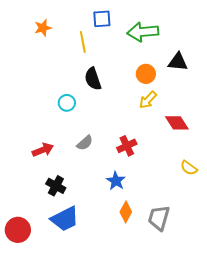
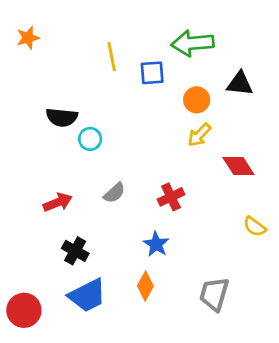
blue square: (102, 19) -> (152, 73), moved
orange star: (43, 28) -> (28, 38), moved
black semicircle: (93, 79) -> (62, 117), moved, turned -65
orange diamond: (126, 212) -> (145, 286), moved

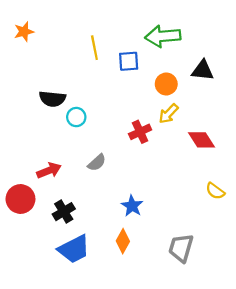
red cross: (171, 197) -> (140, 132), moved
black cross: (75, 251) -> (64, 212), turned 30
red circle: (24, 310) -> (20, 199), moved

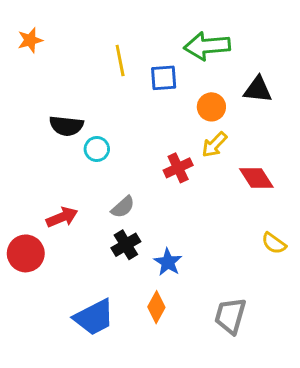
black cross: (64, 212) -> (126, 245), moved

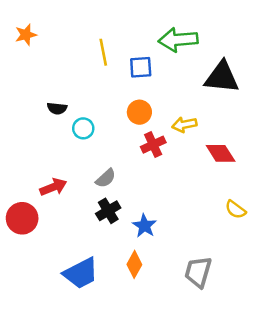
black triangle: (258, 90) -> (222, 77), size x1.4
orange circle: (211, 107) -> (139, 112), moved
black semicircle: (66, 126) -> (57, 108), size x0.7
yellow arrow: (214, 145) -> (184, 125), turned 35

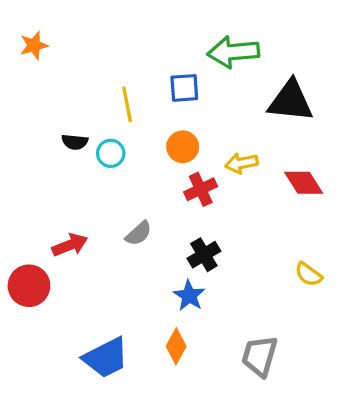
yellow line: (103, 52) -> (127, 104), moved
cyan circle: (83, 128) -> (111, 153), moved
red diamond: (221, 153) -> (304, 183), moved
black cross: (108, 211) -> (204, 255), moved

